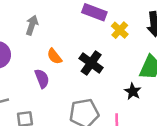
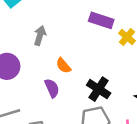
black cross: (91, 63) -> (99, 89), moved

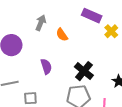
orange semicircle: (63, 66) -> (62, 35), moved

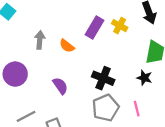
purple rectangle: (92, 16) -> (95, 27), moved, turned -66

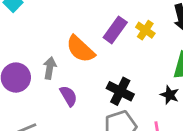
gray arrow: (40, 40) -> (50, 68), moved
orange semicircle: (67, 46) -> (80, 49), size x1.6

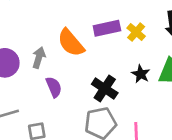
purple rectangle: (115, 30) -> (107, 28), turned 35
black star: (170, 95) -> (141, 74), moved

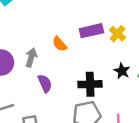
orange semicircle: (71, 43) -> (60, 44), size x0.6
black cross: (105, 88) -> (90, 84), turned -35

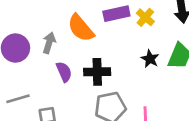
orange semicircle: (60, 44) -> (81, 28), size x1.6
black cross: (90, 84) -> (97, 72), moved

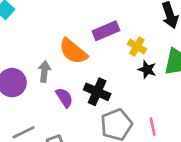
yellow cross: (145, 17) -> (137, 46), moved
black cross: (97, 72) -> (97, 92), turned 35

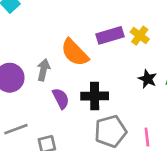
yellow cross: (137, 46) -> (140, 36), moved
black cross: (97, 92) -> (95, 96), turned -30

